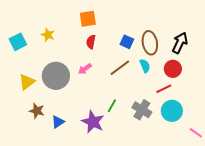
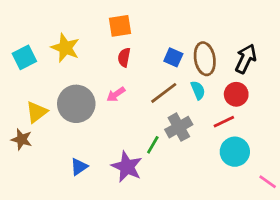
yellow star: (48, 35) -> (65, 48), size x1.5
gray cross: (142, 110) -> (179, 127), moved, turned 30
brown star: (37, 111) -> (22, 139), moved

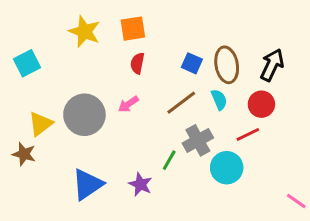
yellow star: (65, 48) -> (84, 32), moved
cyan circle: (235, 152) -> (227, 168), moved
blue triangle: (79, 167) -> (87, 184), size x1.6
purple star: (127, 167) -> (140, 184), size x0.7

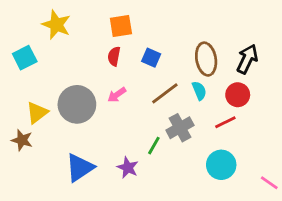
yellow star: (84, 32) -> (56, 25), moved
red semicircle: (137, 63) -> (114, 56), moved
blue square: (192, 63) -> (151, 58), moved
cyan circle: (227, 168) -> (221, 165), moved

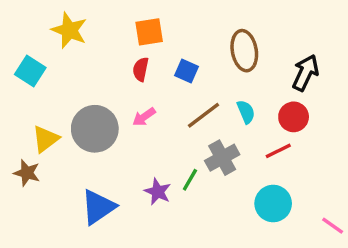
cyan square: (25, 58) -> (30, 71), turned -30
brown ellipse: (206, 59) -> (244, 51), moved
purple star: (128, 168) -> (158, 192), moved

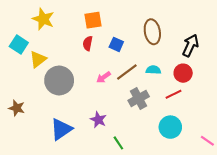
cyan semicircle: (246, 112) -> (153, 70), turned -64
pink arrow: (144, 117) -> (104, 77), moved
yellow triangle: (46, 139) -> (38, 59), moved
green line: (190, 180) -> (118, 143), moved, turned -64

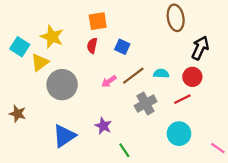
yellow star: (43, 19) -> (52, 37), moved
brown ellipse: (152, 32) -> (176, 18), moved

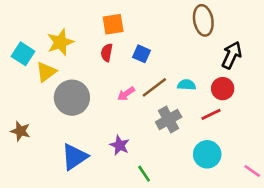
yellow star: (52, 37) -> (60, 42), turned 30

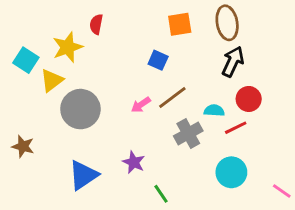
orange square: (113, 24) -> (180, 24), moved
red semicircle: (107, 53) -> (96, 24), moved
black arrow: (232, 55) -> (233, 62), moved
cyan semicircle: (187, 85) -> (214, 110), moved

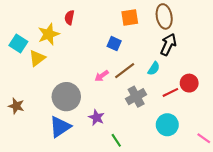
red circle: (249, 99) -> (189, 83), moved
gray circle: (80, 109) -> (66, 97), moved
cyan semicircle: (214, 110) -> (154, 69), moved, turned 120

